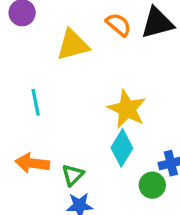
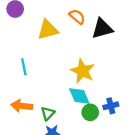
black triangle: (157, 23) -> (102, 29), moved
cyan diamond: (122, 148) -> (79, 96), turned -55
green circle: (152, 185) -> (90, 112), moved

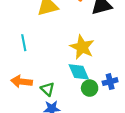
green triangle: (48, 113) -> (47, 89), turned -32

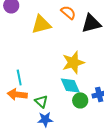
cyan line: (24, 43) -> (19, 77), moved
yellow star: (82, 47) -> (73, 62), turned 30

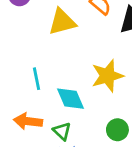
cyan line: (19, 77) -> (36, 79), moved
cyan diamond: (70, 85) -> (71, 99), moved

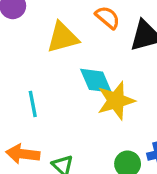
cyan diamond: (71, 99) -> (96, 81), moved

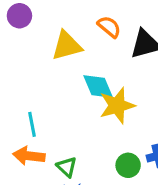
cyan line: (33, 104) -> (32, 124), moved

